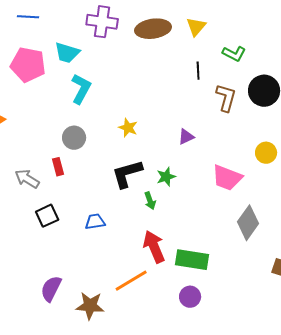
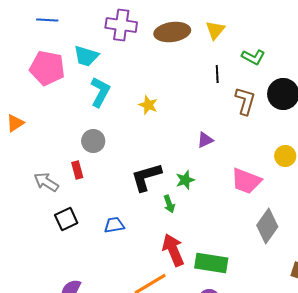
yellow star: (128, 128) -> (148, 105), moved

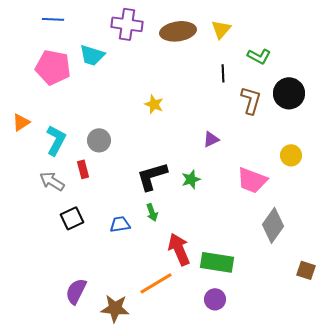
cyan L-shape: (100, 92) -> (56, 140), moved
green arrow: (169, 204) -> (152, 212), moved

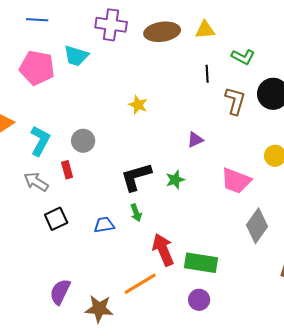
yellow triangle: (221, 29) -> (205, 30), turned 45

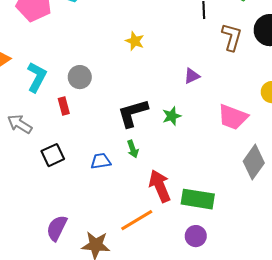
gray arrow: (36, 182) -> (20, 124), moved

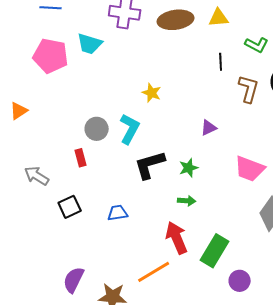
cyan L-shape: (37, 77) -> (130, 129), moved
green arrow: (133, 149) -> (187, 201), moved, turned -66
green rectangle: (198, 199) -> (215, 251), turned -68
purple circle: (196, 236) -> (240, 281), moved

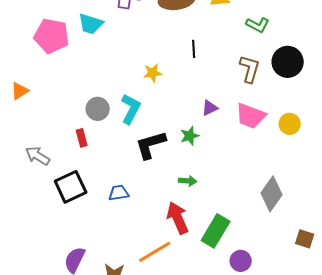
black line: (221, 62) -> (194, 49), moved
yellow star: (152, 93) -> (153, 73), turned -30
green star: (189, 168) -> (190, 136), moved
pink trapezoid: (250, 169) -> (251, 116), moved
black square: (70, 207) -> (71, 187), size x1.4

